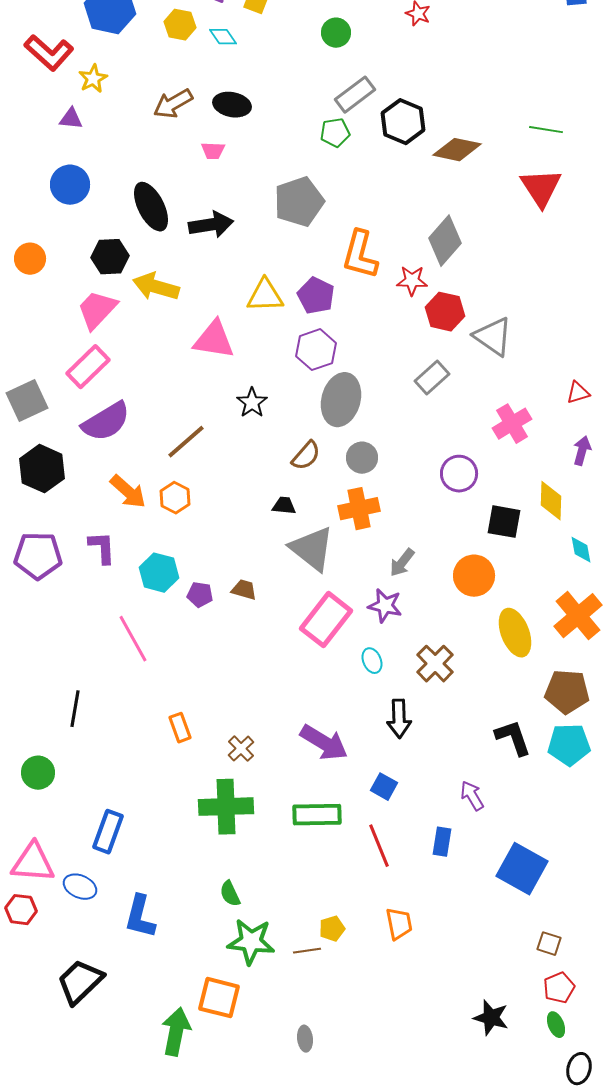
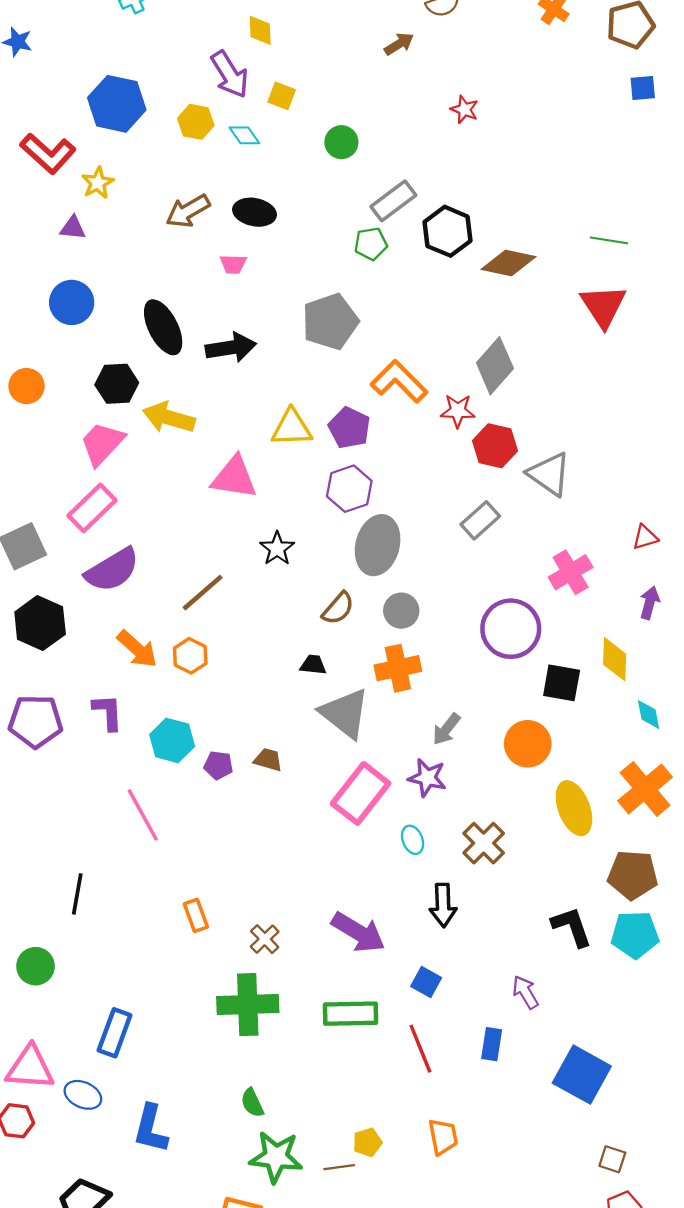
green circle: (336, 33) -> (341, 142), moved
orange L-shape: (360, 255) -> (399, 381), turned 120
purple circle: (459, 474) -> (511, 629), size x1.4

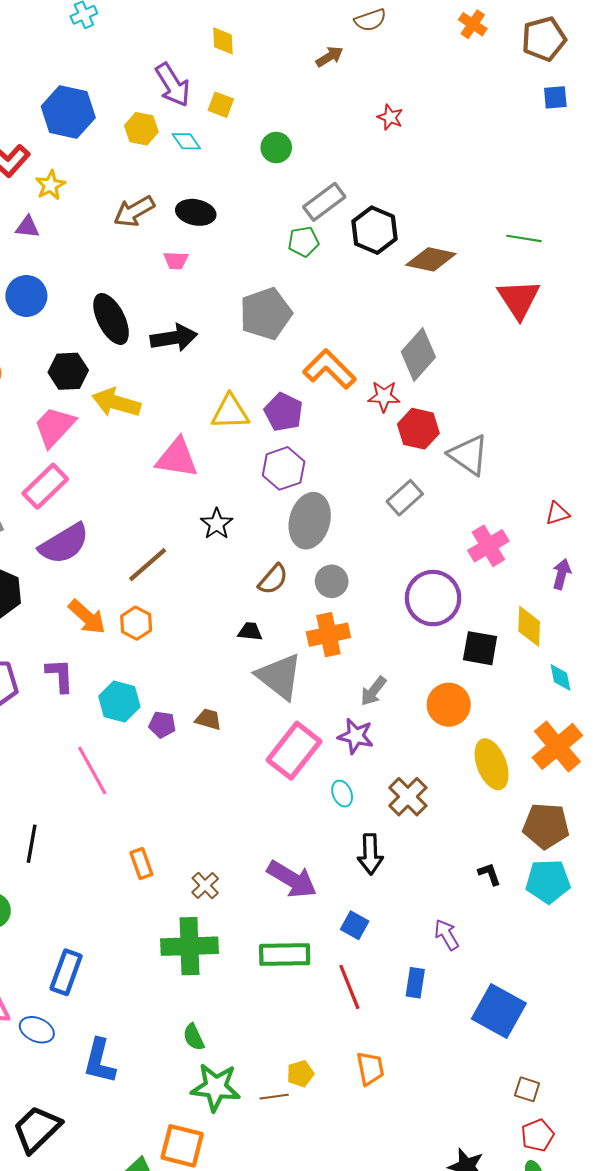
yellow diamond: (260, 30) -> (223, 41), moved
black L-shape: (572, 927) -> (489, 874), size x0.6

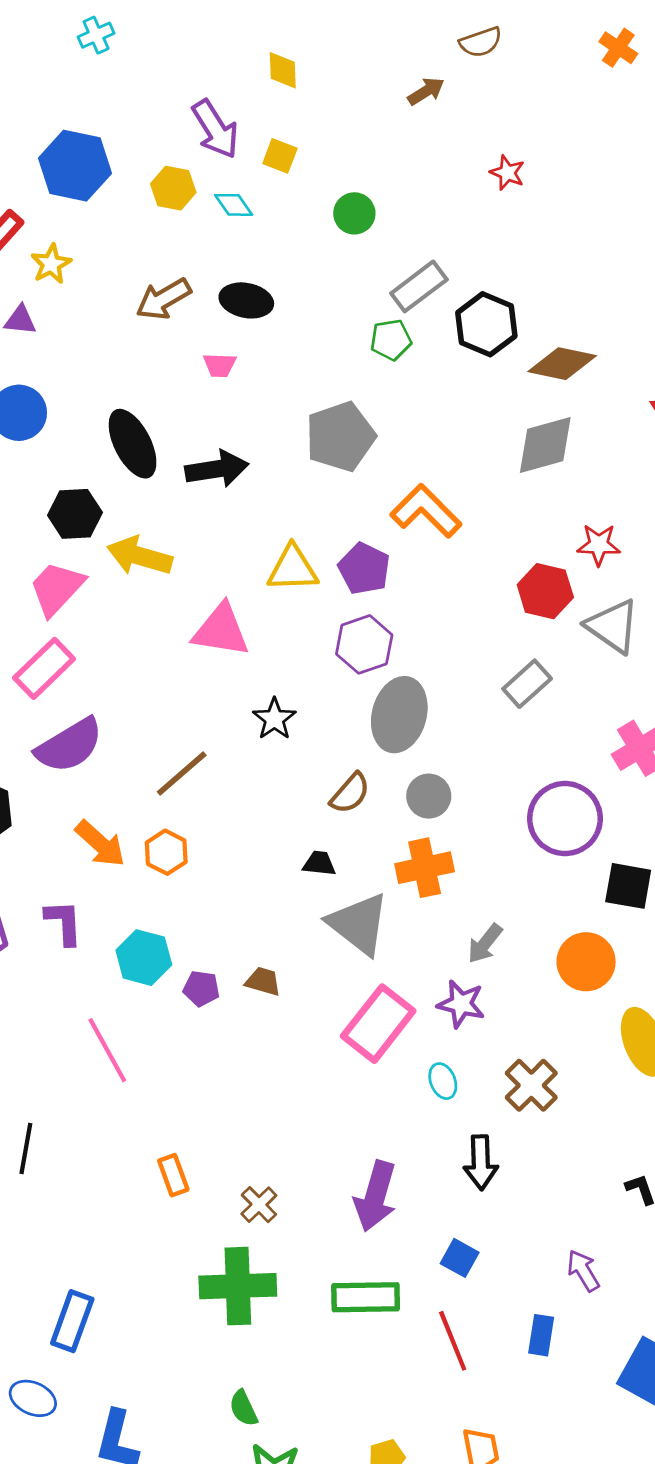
gray diamond: (418, 354) -> (545, 445), moved, turned 33
red star: (384, 396) -> (599, 545), moved
purple arrow: (292, 879) -> (375, 1196), turned 75

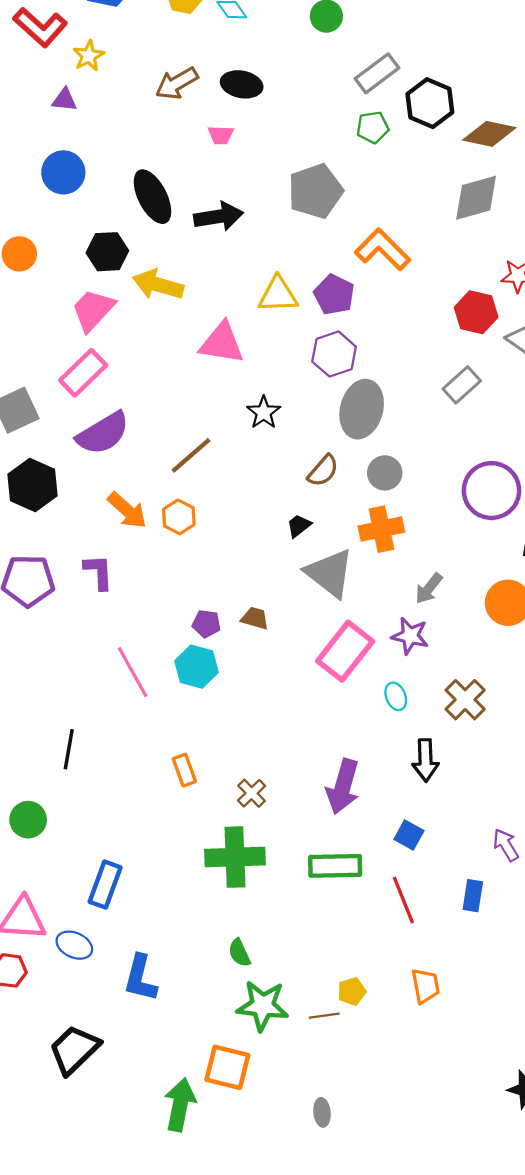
green pentagon: (391, 340) -> (373, 127), moved
black trapezoid: (319, 863) -> (299, 526), turned -44
cyan hexagon: (144, 958) -> (197, 667), moved

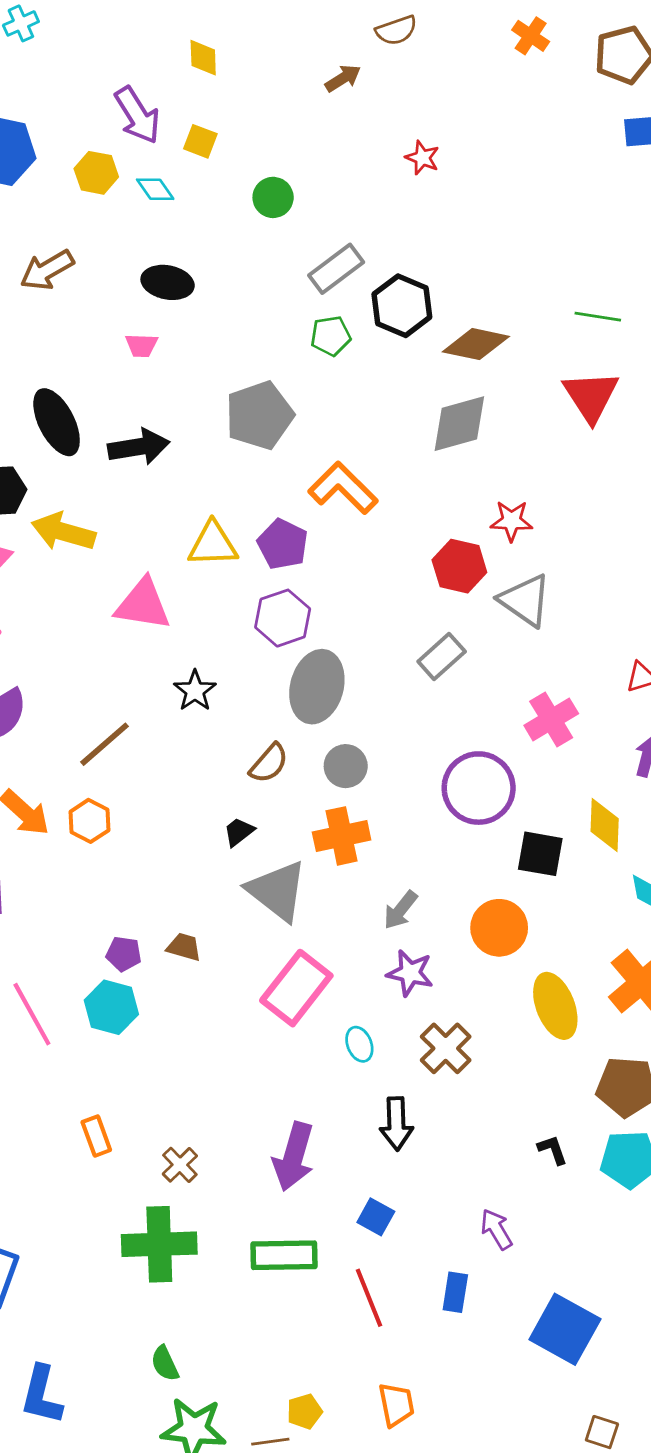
brown arrow: (177, 83) -> (47, 270), moved
purple star: (410, 636) -> (410, 973), moved

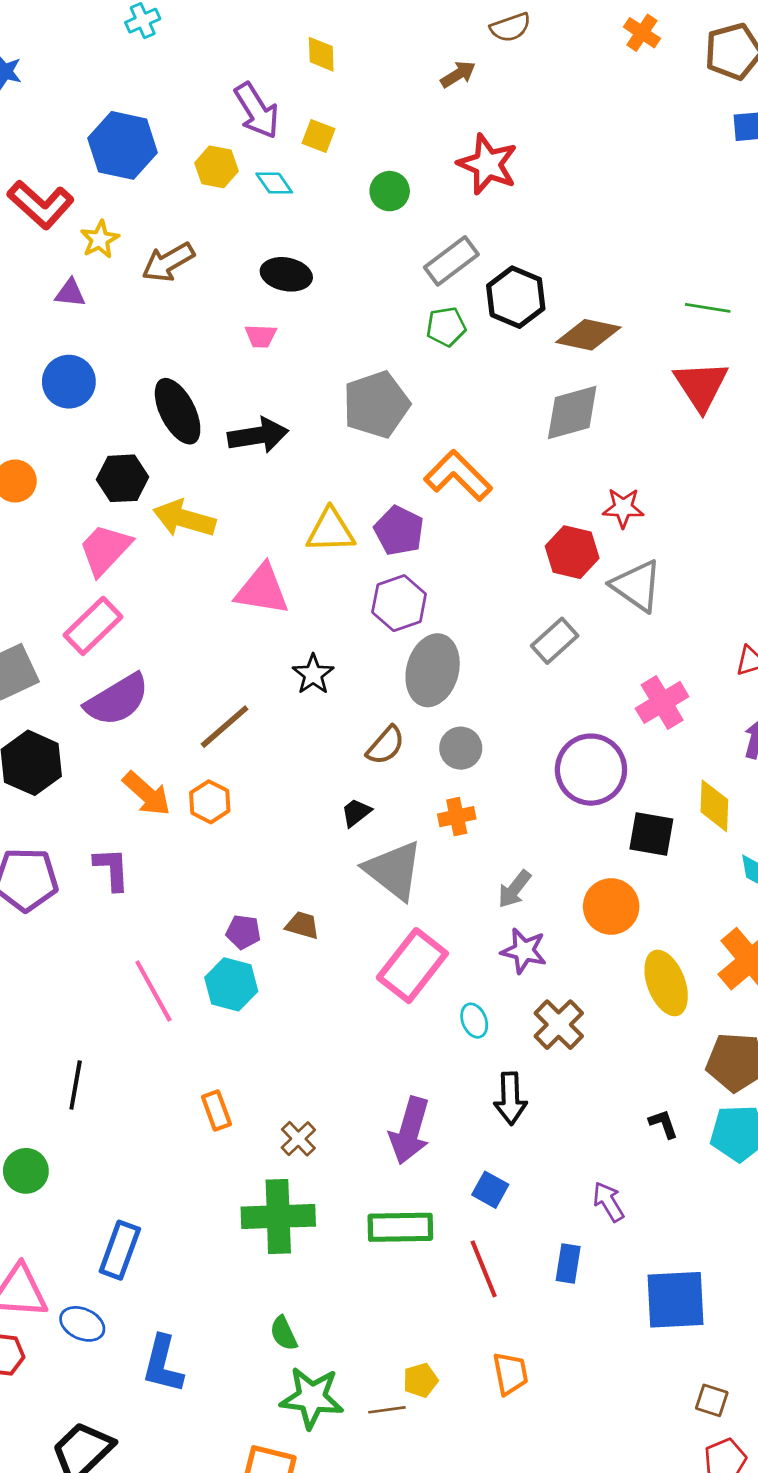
red star: (422, 158) -> (488, 164), moved, size x1.8
orange cross: (342, 836) -> (457, 817), size x0.7
blue square: (565, 1329) -> (676, 1300), turned -32

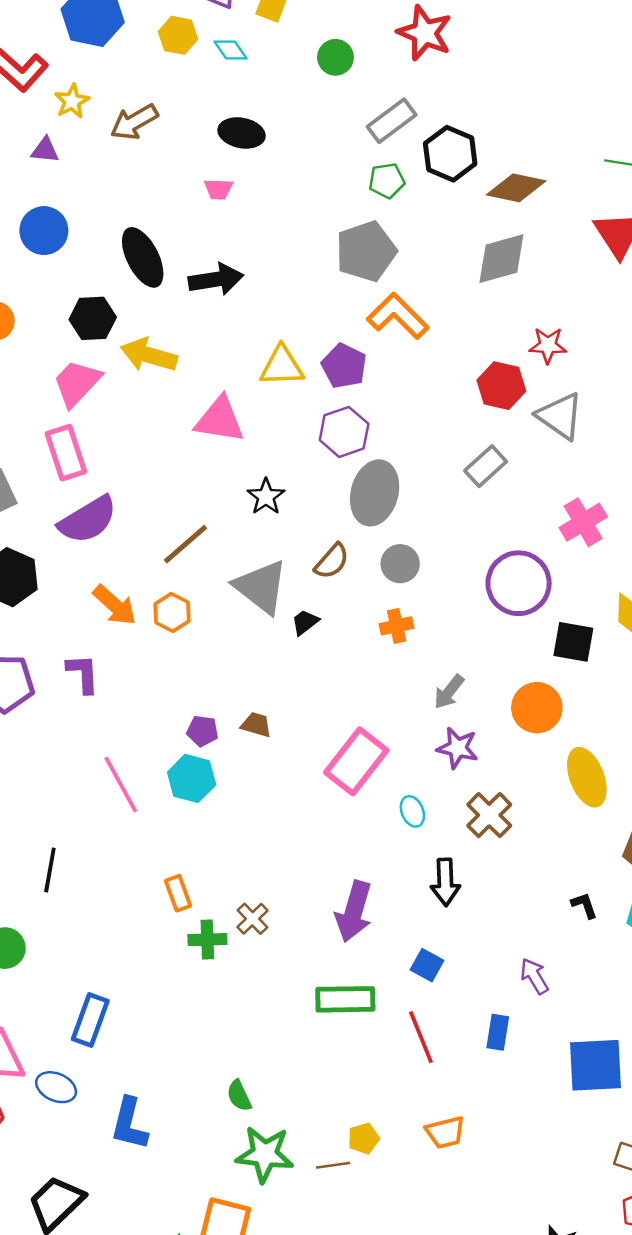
gray pentagon: (376, 404) -> (366, 251), moved
pink rectangle: (93, 626) -> (66, 453), turned -64
gray triangle: (394, 870) -> (261, 587), moved
green cross: (278, 1217) -> (207, 940), moved, size x0.6
orange trapezoid: (510, 1374) -> (445, 1132), turned 87

